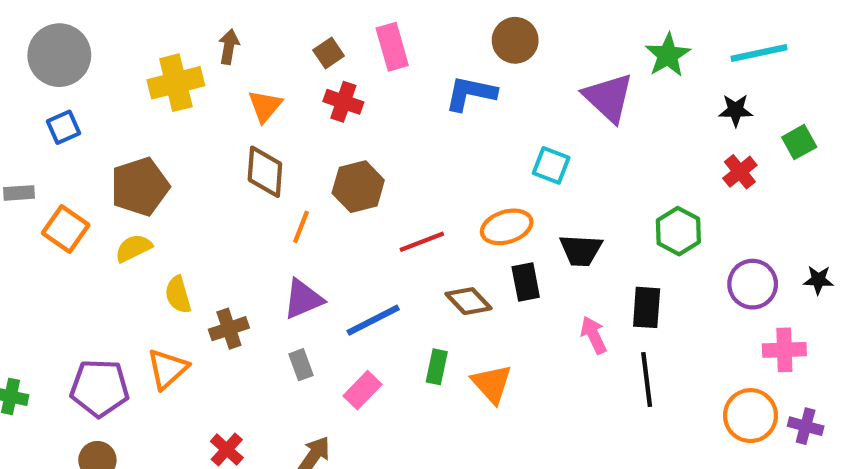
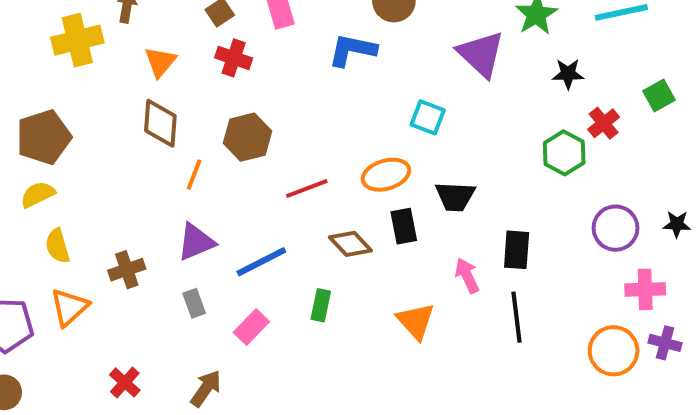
black star: (736, 110) -> (568, 74), moved
green hexagon: (678, 231) -> (564, 153), moved
yellow semicircle: (178, 295) -> (58, 246), moved
orange triangle: (492, 384) -> (416, 321), moved
purple cross: (806, 426) -> (665, 343), moved

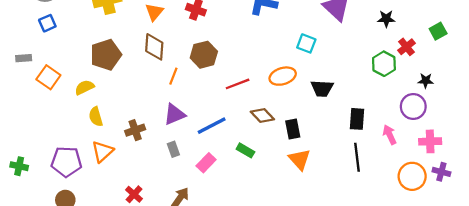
brown pentagon: (44, 137) -> (106, 55), moved
black star: (677, 224) -> (426, 81), moved
black rectangle: (404, 226) -> (293, 129), moved
pink arrow: (467, 276) -> (390, 135), moved
green rectangle: (321, 305) -> (245, 150), turned -72

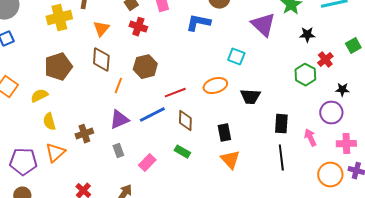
brown diamond: (262, 116) -> (185, 121), moved, turned 45
blue line: (212, 126) -> (152, 115), moved

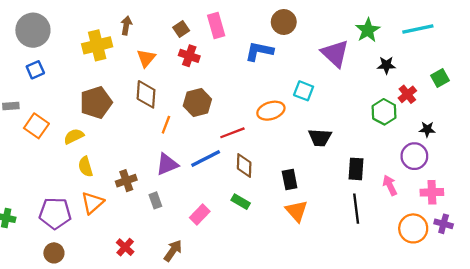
orange ellipse: (215, 86) -> (271, 111), moved
gray rectangle: (118, 151) -> (155, 200), moved

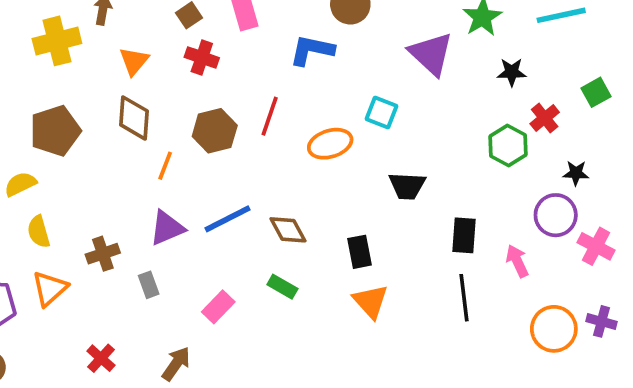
red line: (232, 133) -> (270, 116), moved, turned -50
brown diamond: (244, 165) -> (288, 230), turned -30
pink cross: (432, 192) -> (596, 246), moved, turned 30

